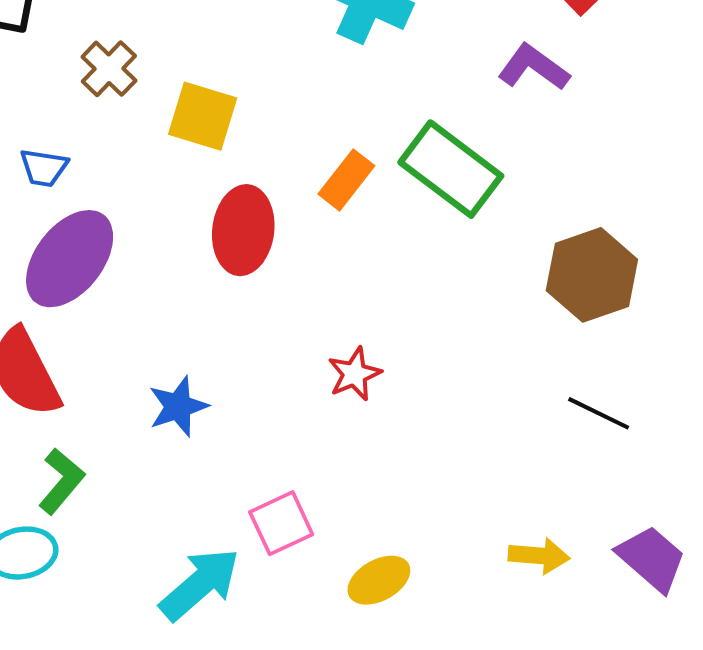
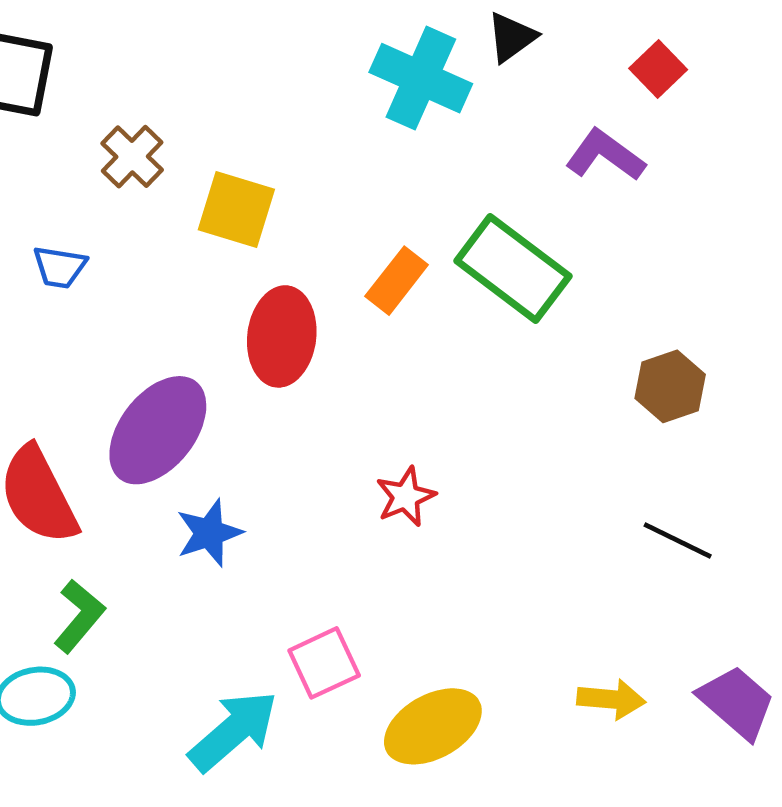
purple ellipse: (70, 259) -> (158, 430), moved
brown hexagon: (592, 275) -> (670, 386), size x0.7
yellow ellipse: (379, 580) -> (433, 726), size x1.4

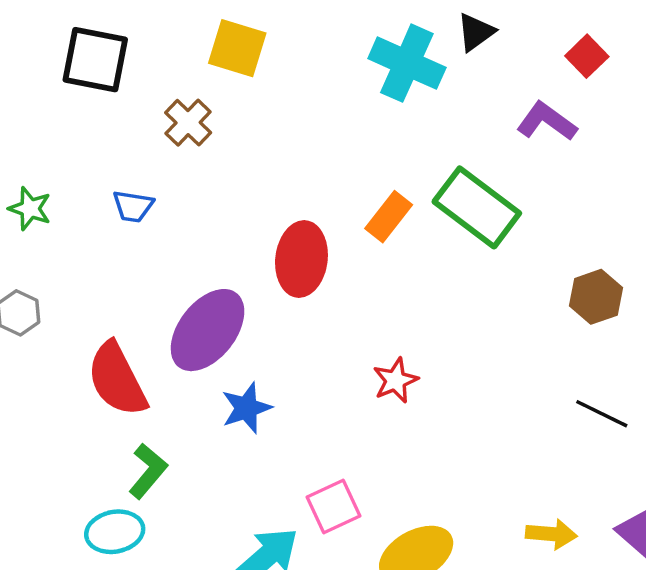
yellow square: (236, 210) -> (237, 48), moved

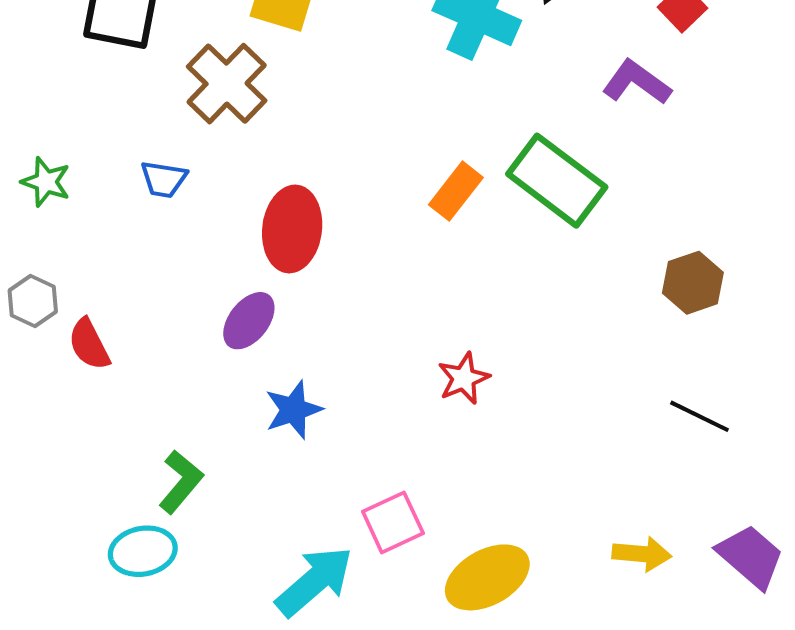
brown cross: (188, 123) -> (227, 84), size x1.5
red ellipse: (301, 259) -> (292, 229), moved
purple ellipse: (208, 330) -> (249, 321), size x0.6
red semicircle: (117, 379) -> (89, 344), moved, size x0.6

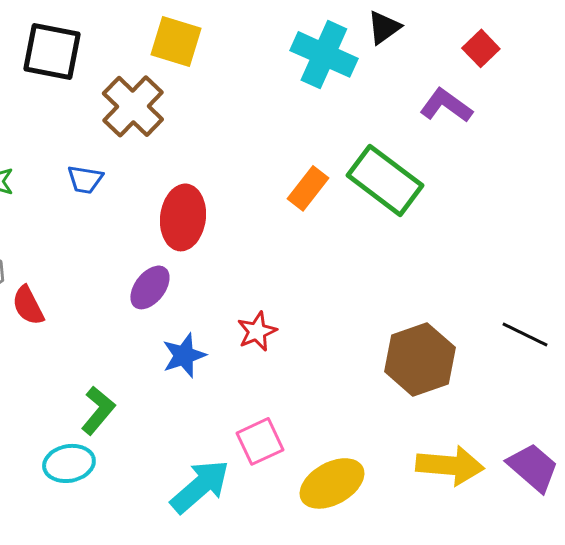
brown hexagon: (693, 283) -> (420, 359), moved, size x1.5
red star: (464, 378) -> (257, 331), moved
black line: (699, 416) -> (525, 334), moved
yellow arrow: (642, 554) -> (450, 465), size x1.5

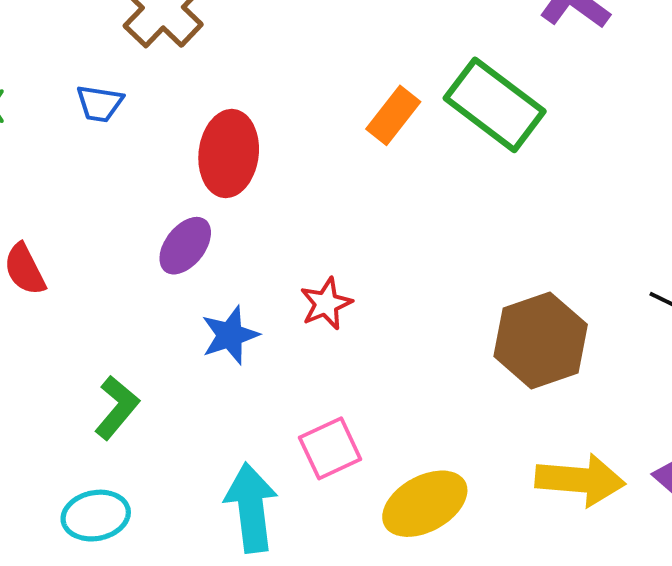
cyan ellipse: (69, 463) -> (96, 516), moved
cyan arrow: (200, 486) -> (251, 508), turned -56

